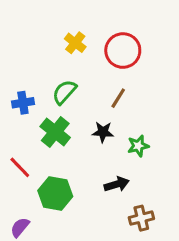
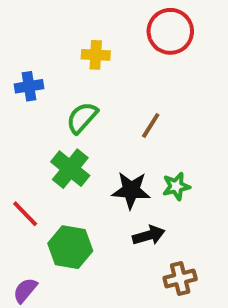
yellow cross: (75, 43) -> (96, 55), turned -35
red circle: (123, 51) -> (170, 31), moved
blue cross: (23, 103) -> (29, 86), moved
black star: (103, 132) -> (131, 190), moved, size x1.4

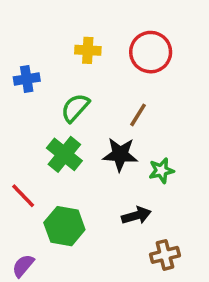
red circle: (170, 31) -> (151, 52), moved
black star: (131, 190) -> (120, 154), moved

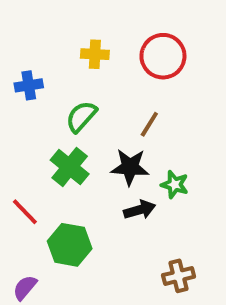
green star: (161, 171) -> (175, 185), turned 30
black arrow: (136, 215) -> (140, 210), moved

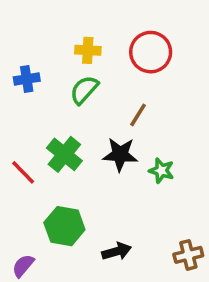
green semicircle: (81, 116) -> (84, 90), moved
black arrow: (140, 210) -> (117, 251), moved
red line: (25, 212) -> (23, 172), moved
brown cross: (179, 276) -> (188, 255), moved

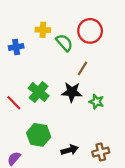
yellow cross: (88, 50) -> (43, 30), moved
green semicircle: (84, 90) -> (64, 43), moved, turned 96
brown cross: (188, 255) -> (101, 152), moved

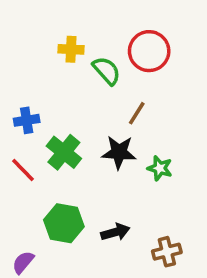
blue cross: (16, 47) -> (27, 120), moved
black arrow: (70, 150) -> (115, 232), moved

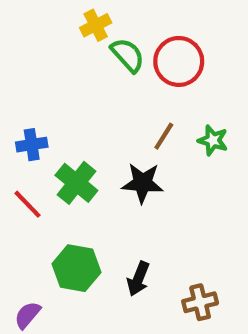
yellow cross: (71, 49) -> (96, 25), moved, turned -30
green semicircle: (106, 71) -> (128, 55), moved
green star: (160, 168) -> (213, 140), moved
black arrow: (115, 232) -> (138, 279), turned 128

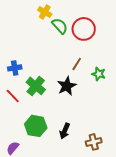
yellow cross: (96, 25) -> (45, 12), turned -32
green star: (213, 140) -> (99, 74), moved
black star: (143, 183) -> (67, 86), turned -30

